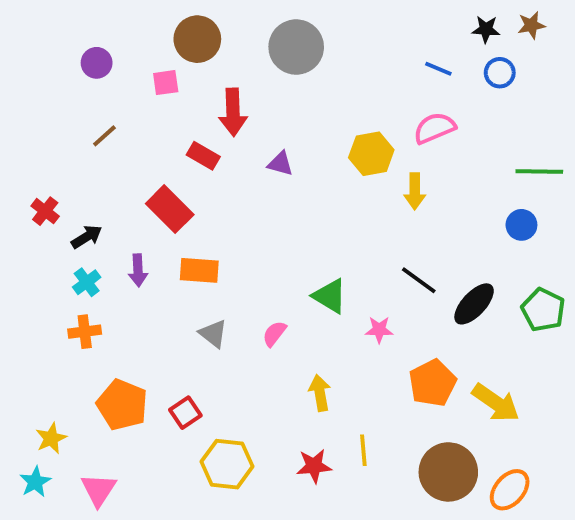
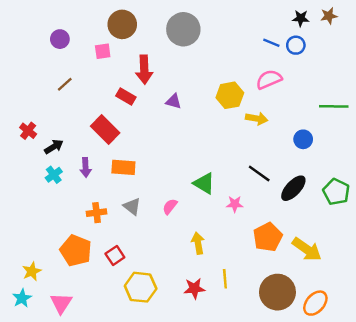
blue circle: (500, 73) -> (296, 45), moved
yellow arrow: (415, 191) -> (257, 119), turned -80
blue circle: (521, 225) -> (303, 139), moved
orange cross: (85, 332) -> (97, 213), moved

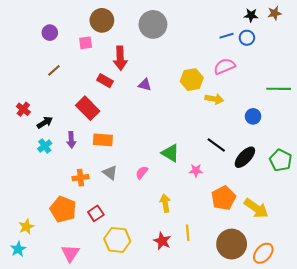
blue line: (271, 43) -> (227, 36), turned -40
red star: (194, 288) -> (162, 241), turned 30
pink triangle: (61, 303) -> (70, 253), moved

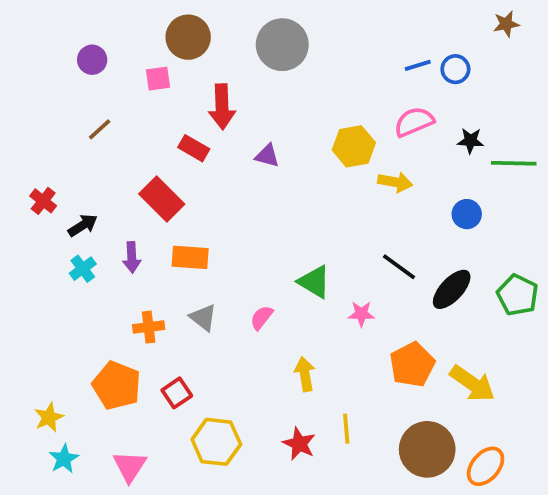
black star: (251, 15) -> (470, 141), moved
cyan star: (18, 249) -> (64, 459), moved

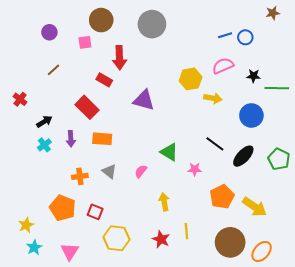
purple triangle: (267, 156) -> (144, 100), moved, size x1.6
red cross: (43, 201) -> (20, 99), moved
blue circle: (467, 214) -> (251, 115), size x1.5
red square: (177, 393) -> (95, 212), turned -35

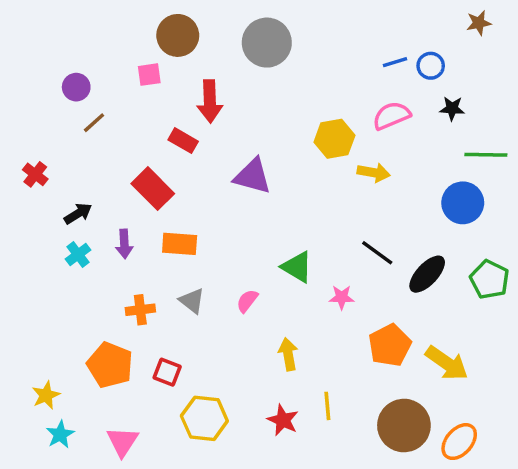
purple circle: (49, 32) -> (76, 87), moved
black star: (253, 76) -> (452, 108), moved
blue circle: (251, 115) -> (463, 203), moved

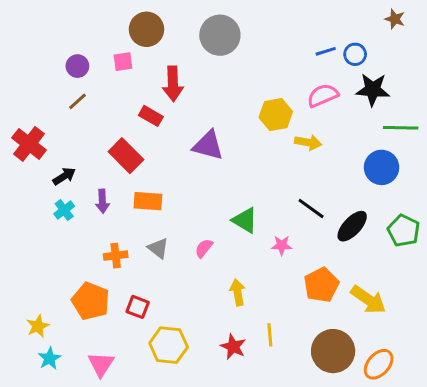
brown star: (479, 23) -> (395, 19), turned 30
purple circle: (76, 87) -> (77, 66), moved
black star: (452, 108) -> (373, 90), size x1.6
red cross: (35, 174) -> (29, 144), size x1.6

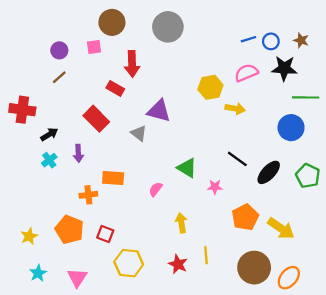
brown star: (395, 19) -> (301, 40), moved
red cross: (29, 144) -> (22, 110), turned -30
orange rectangle: (148, 201) -> (113, 178), moved
gray triangle: (158, 248) -> (139, 133), moved
yellow star: (38, 326) -> (29, 236), moved

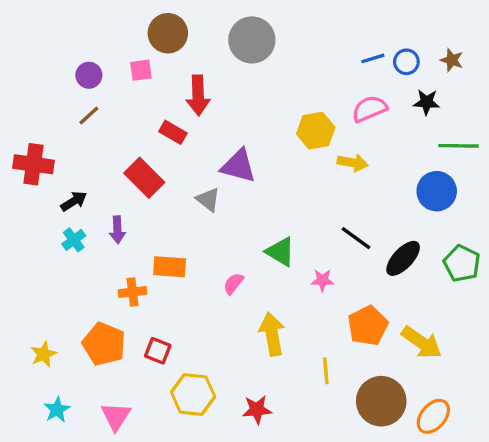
black star: (284, 68) -> (427, 102), size x0.7
yellow arrow: (181, 223) -> (272, 334), size x1.4
yellow line: (206, 255) -> (326, 371), moved
red star: (178, 264) -> (257, 410), moved, turned -30

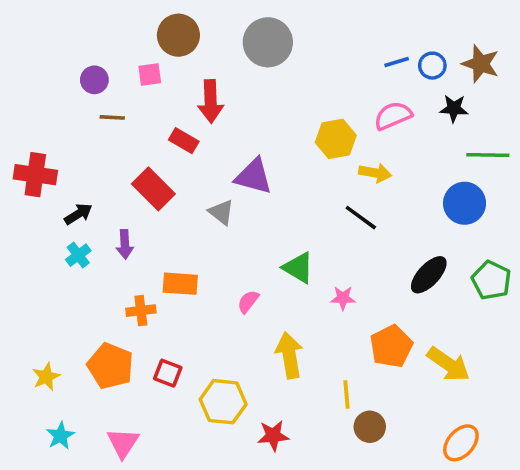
brown star: (452, 60) -> (481, 64), size x1.5
brown line: (89, 116) -> (112, 117), moved, turned 45
black line: (356, 238) -> (361, 218), moved
yellow hexagon: (193, 394) -> (223, 402), moved
brown circle: (381, 401) -> (370, 427), moved, size x0.6

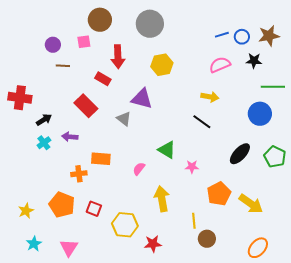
brown star: (481, 64) -> (269, 36), turned -30
yellow hexagon: (336, 139) -> (162, 65), moved
purple arrow: (125, 244) -> (70, 137), turned 98

